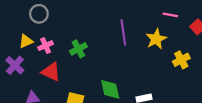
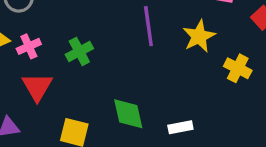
yellow cross: (181, 60) -> (238, 68), turned -35
red triangle: (51, 72) -> (37, 87), turned 35

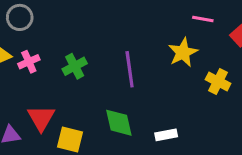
purple line: (148, 26) -> (130, 69), moved
red triangle: (37, 87) -> (41, 118), moved

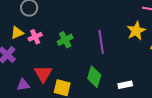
green diamond: (119, 123) -> (94, 77), turned 30

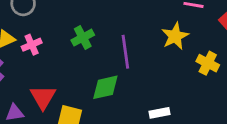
green cross: (65, 40) -> (83, 38), moved
green diamond: (94, 77) -> (105, 87), moved, turned 60

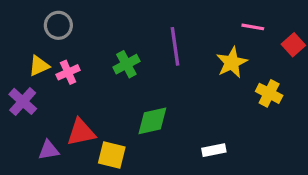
purple line: (125, 52) -> (175, 46), moved
red triangle: (43, 97) -> (81, 132), turned 48

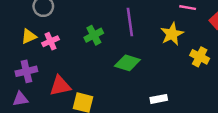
purple cross: (23, 101) -> (26, 71), moved, turned 35
green diamond: (152, 121) -> (127, 63), moved, turned 30
purple triangle: (49, 150) -> (20, 99), moved

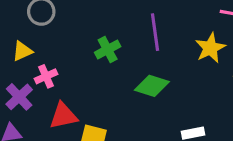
pink cross: (50, 41) -> (46, 76), moved
purple cross: (26, 71) -> (19, 97), turned -30

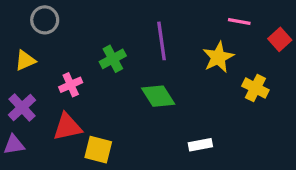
pink cross: (46, 76) -> (71, 85), moved
green diamond: (152, 86) -> (158, 96), turned 40

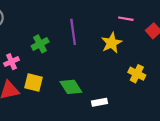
yellow cross: (255, 88) -> (137, 74), moved
green diamond: (158, 96) -> (71, 87), moved
yellow square: (98, 150) -> (33, 82), moved

